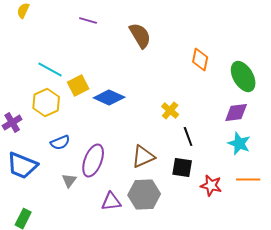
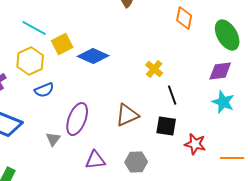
blue semicircle: (60, 143) -> (44, 90), moved
orange line: (248, 180) -> (232, 158), moved
gray hexagon: (144, 195) -> (136, 162), moved, size x0.7

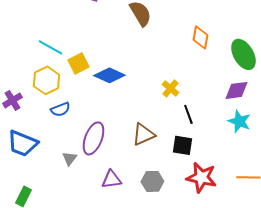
red star: (195, 144) -> (201, 177), moved, size x1.4

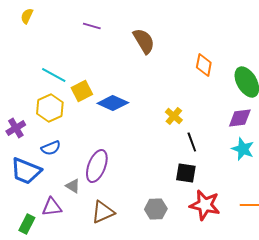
blue semicircle: (60, 109) -> (51, 148), moved
brown triangle: (143, 134) -> (103, 212), moved
gray triangle: (69, 158) -> (73, 186), turned -35
purple triangle: (111, 179) -> (52, 207), moved

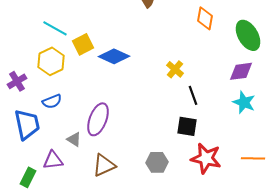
blue trapezoid: (26, 171) -> (27, 124), turned -124

